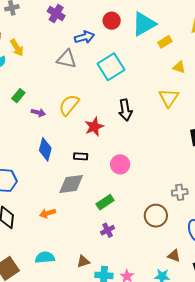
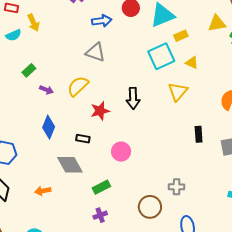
gray triangle: (67, 59) -> (95, 52), moved
cyan square: (111, 67) -> (161, 56), moved
gray diamond: (71, 184) -> (70, 165), turned 60

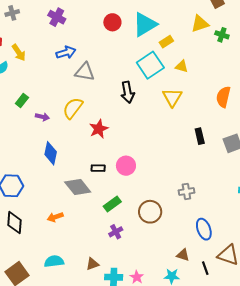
blue arrow: (102, 21) -> (66, 52), moved
black arrow: (133, 98) -> (128, 92), moved
black rectangle: (83, 139) -> (98, 168), moved
brown circle: (150, 207) -> (150, 212), moved

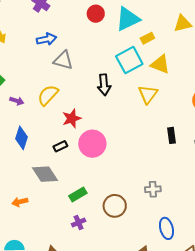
yellow triangle: (182, 66) -> (160, 64), size x1.5
pink circle: (126, 166) -> (92, 144), moved, size x1.4
black rectangle: (98, 168) -> (60, 146), moved, turned -32

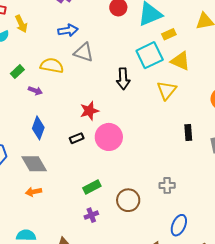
yellow semicircle: (48, 95) -> (52, 66), moved, turned 55
gray diamond: (45, 174) -> (34, 164), moved
blue ellipse: (166, 228) -> (179, 225), turned 35

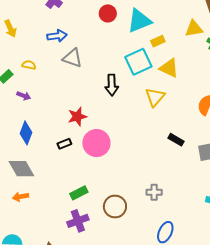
yellow semicircle: (52, 66) -> (29, 65), moved, size x0.6
black rectangle: (188, 133) -> (176, 140), turned -56
purple cross: (91, 215) -> (78, 221), size x1.5

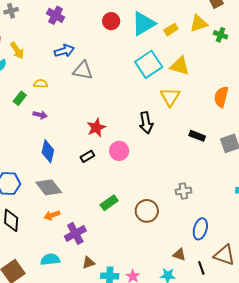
yellow rectangle: (158, 41) -> (171, 30), moved
black arrow: (112, 85) -> (146, 123), moved
pink circle: (96, 143) -> (119, 151), size x0.7
purple cross: (78, 221) -> (75, 233), moved

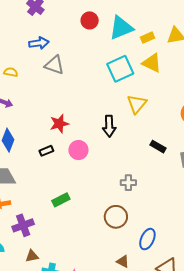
yellow triangle: (180, 66) -> (152, 63), moved
gray cross: (183, 191) -> (128, 183), moved
brown circle: (147, 211) -> (116, 217), moved

